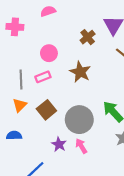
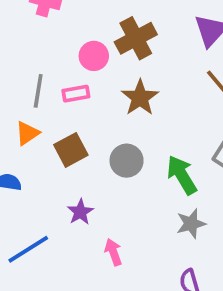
brown cross: (88, 37) -> (136, 38), moved, size x1.5
gray circle: (79, 120) -> (127, 161), moved, size x0.7
pink arrow: (81, 146) -> (113, 252), moved

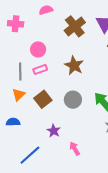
brown cross: (136, 38) -> (75, 26), moved
pink circle: (94, 56) -> (38, 49), moved

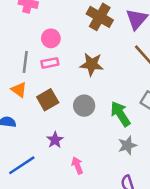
brown cross: (75, 26) -> (100, 17), turned -30
brown star: (74, 65) -> (92, 64), turned -30
orange triangle: (19, 95) -> (19, 90), turned -48

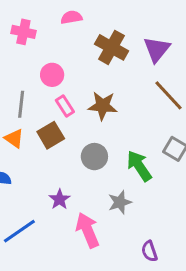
pink rectangle: (50, 63) -> (65, 106), moved, turned 70
brown square: (48, 100) -> (51, 135), moved
gray star: (127, 145) -> (120, 202), moved
pink arrow: (77, 165) -> (88, 230), size x1.6

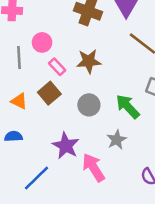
gray line: (21, 104) -> (19, 57), moved
purple star: (60, 199) -> (66, 146), size x1.5

